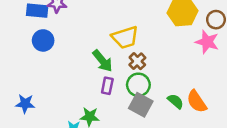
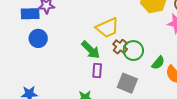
green circle: (138, 85) -> (133, 51), moved
green semicircle: (176, 101) -> (158, 63), moved, turned 96

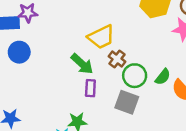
green circle: (133, 51) -> (135, 76), moved

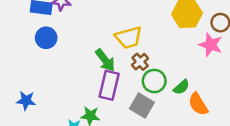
purple rectangle: (90, 88) -> (109, 85), size x1.6

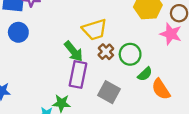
green circle: (154, 81) -> (130, 54), moved

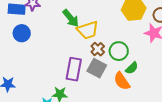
green arrow: (74, 51) -> (71, 18), moved
orange semicircle: (161, 89) -> (122, 81), moved
gray square: (109, 92) -> (97, 68), moved

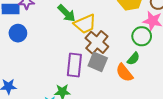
brown cross: (98, 49) -> (97, 42), size x1.6
green circle: (119, 51) -> (142, 36), moved

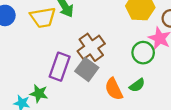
yellow trapezoid: (85, 24) -> (43, 17), moved
green semicircle: (133, 59) -> (137, 85), moved

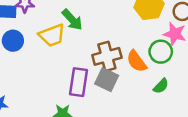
brown cross: (91, 47) -> (107, 56), turned 32
orange semicircle: (114, 89) -> (137, 61), moved

